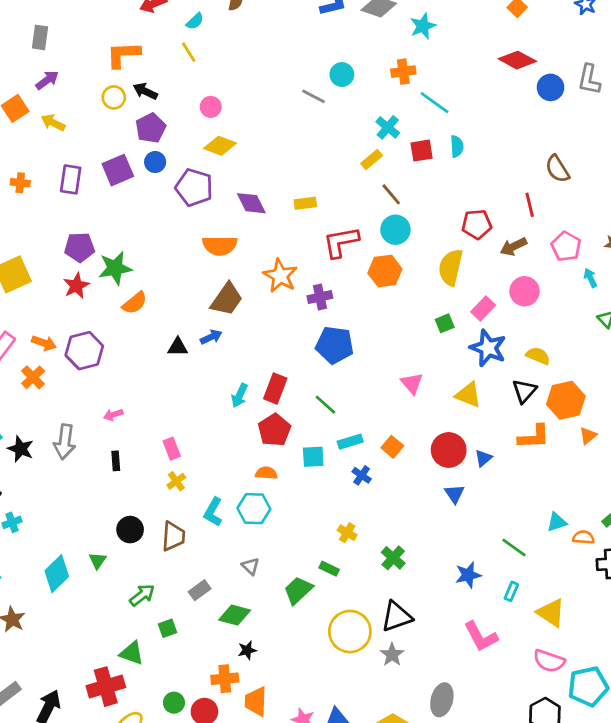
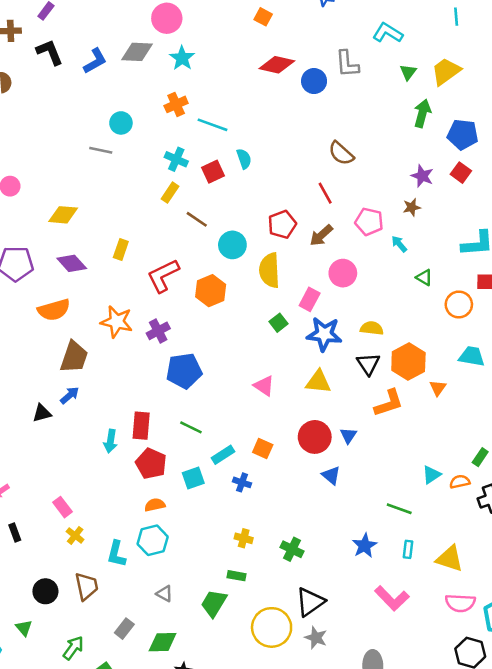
yellow diamond: (220, 146) -> (63, 215), moved
yellow rectangle: (305, 203) -> (121, 249), turned -48
cyan circle: (395, 230) -> (232, 245), moved

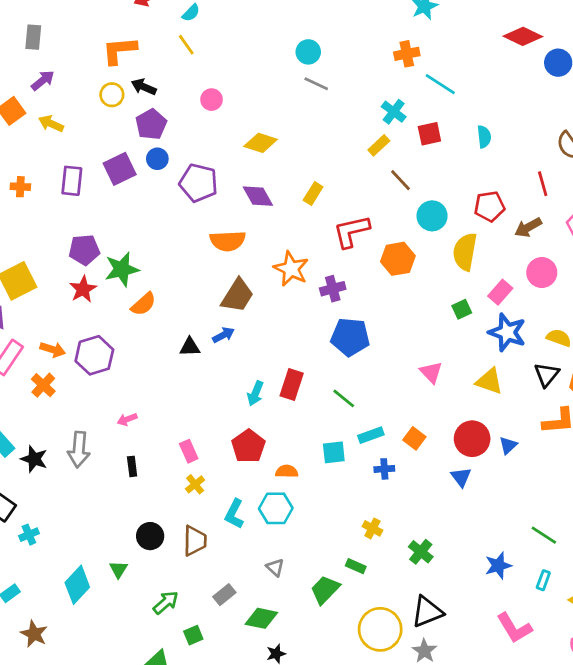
cyan circle: (121, 123) -> (308, 52), moved
cyan semicircle: (244, 159) -> (484, 137), moved
red pentagon: (151, 464) -> (248, 446), moved
blue triangle: (331, 475) -> (461, 477), moved
blue cross: (242, 482) -> (384, 469), turned -36

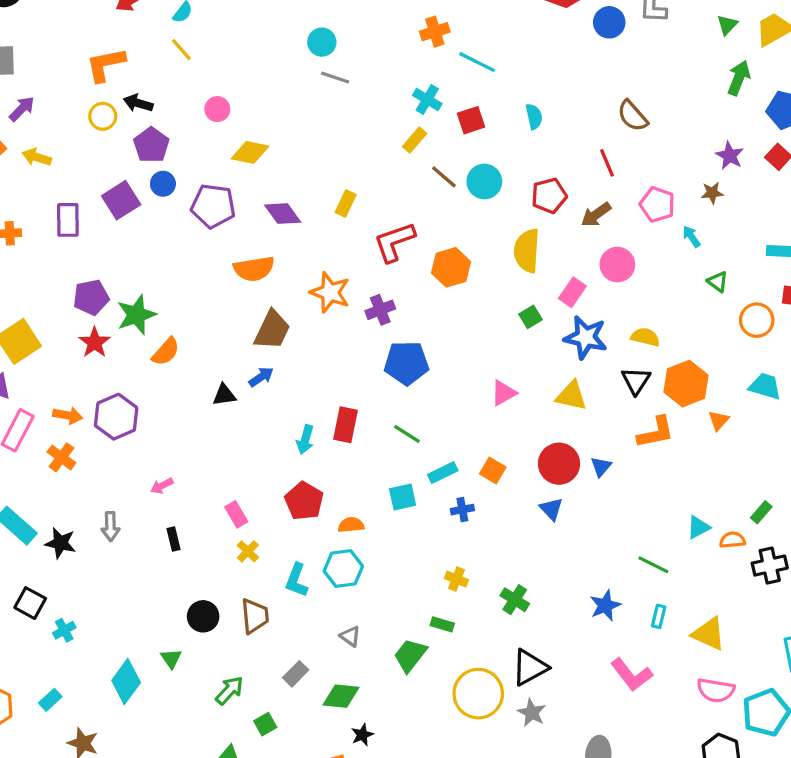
yellow diamond: (261, 143) -> (250, 152), moved
cyan circle: (432, 216) -> (484, 181), moved
pink triangle: (431, 372) -> (504, 393), turned 50
gray arrow: (79, 450) -> (110, 527), size x0.7

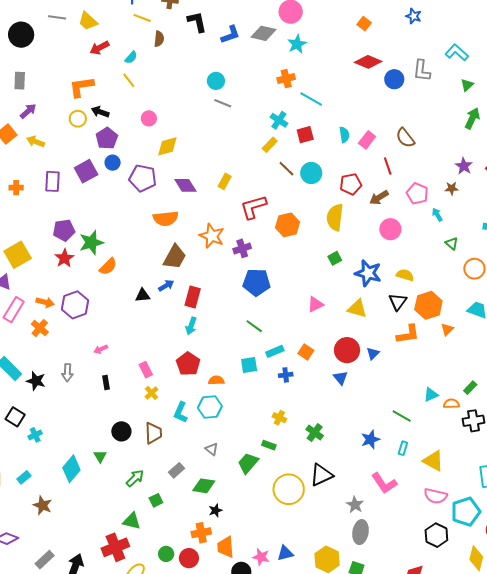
yellow diamond: (250, 152) -> (167, 146), turned -30
pink rectangle: (572, 292) -> (367, 140), moved
red rectangle: (346, 425) -> (193, 297), moved
gray star: (532, 713) -> (355, 505), moved

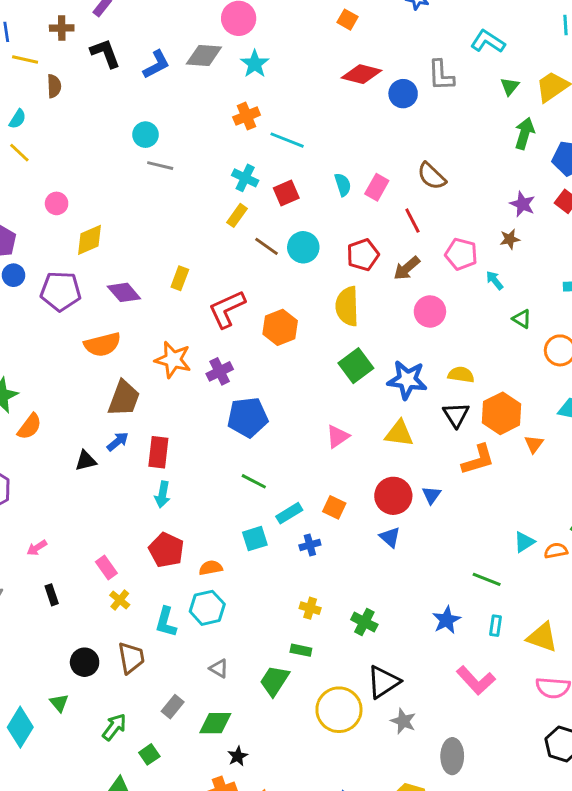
green square: (335, 258) -> (356, 366), size x1.6
gray star: (355, 505) -> (403, 721), moved

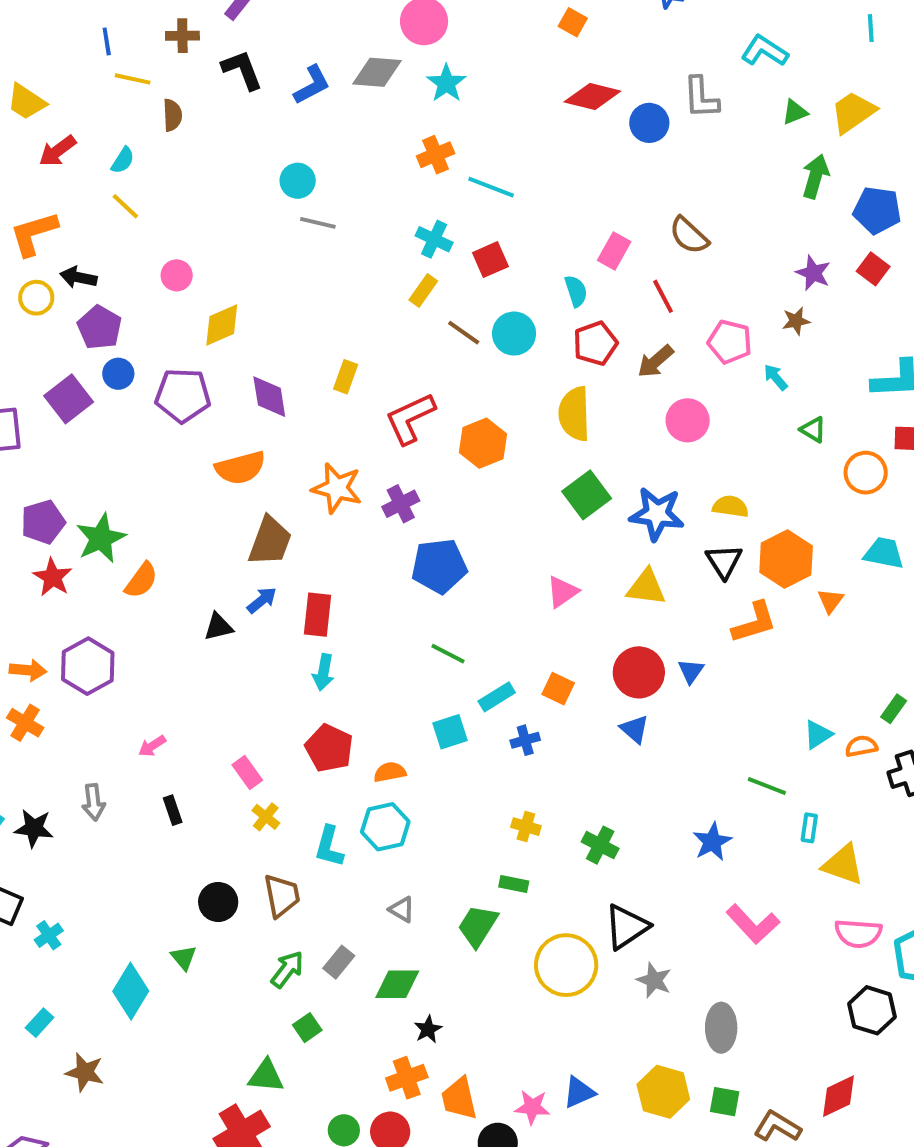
green triangle: (510, 86) -> (795, 112), turned 30
cyan semicircle: (343, 185) -> (576, 291), moved
purple diamond: (124, 292) -> (269, 397), turned 32
cyan rectangle: (495, 626) -> (809, 828), moved
green arrow: (114, 727) -> (287, 969), moved

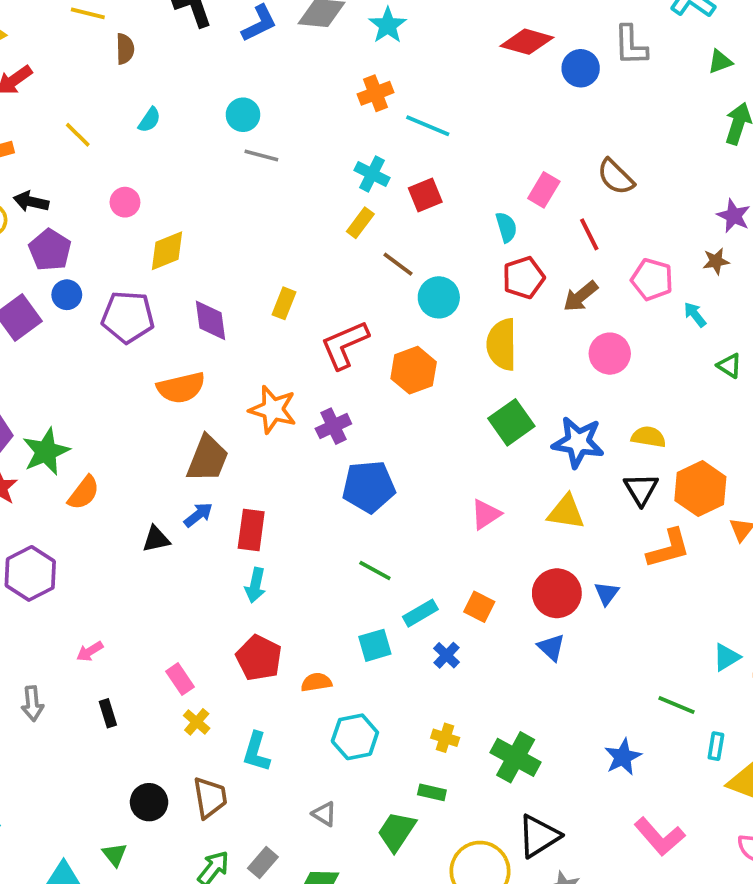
cyan semicircle: (123, 160) -> (149, 120), moved
cyan circle: (514, 334) -> (439, 297), moved
blue cross: (525, 740) -> (447, 655), turned -32
cyan hexagon: (385, 827) -> (355, 737), moved
green cross: (600, 845) -> (516, 757), size x1.4

